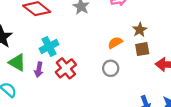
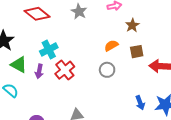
brown star: (140, 30) -> (132, 25), moved

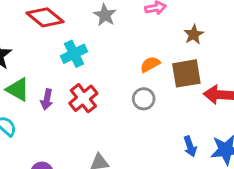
brown star: (132, 25) -> (194, 34), moved
cyan cross: (49, 49) -> (74, 54), moved
brown square: (137, 52) -> (186, 73), size x1.5

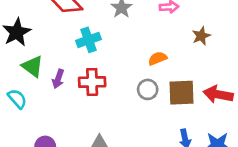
brown square: (186, 73) -> (182, 93), moved
red cross: (83, 98) -> (92, 82), turned 30

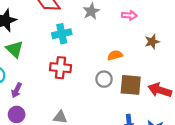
purple arrow: (58, 79) -> (17, 90), moved

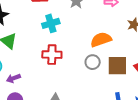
orange semicircle: (115, 55) -> (101, 40), size x1.5
purple arrow: (17, 90) -> (13, 78), turned 48

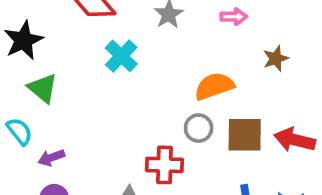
cyan cross: (51, 23) -> (121, 56), turned -30
red cross: (52, 55) -> (164, 165), moved

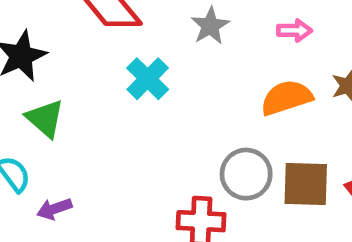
orange semicircle: (214, 86) -> (286, 98), moved
gray circle: (199, 128) -> (246, 174), size x1.4

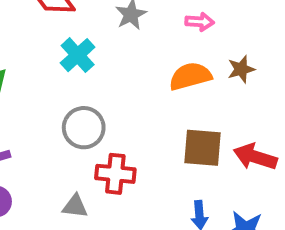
gray circle: (246, 174) -> (84, 128), moved

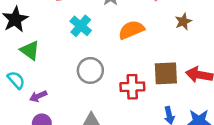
orange semicircle: (190, 76) -> (131, 30), moved
red cross: (115, 174) -> (132, 87), moved

